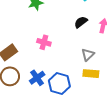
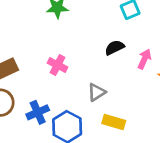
gray triangle: (88, 55) -> (97, 92), moved

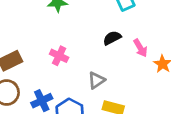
pink arrow: (144, 59) -> (140, 48), turned 126

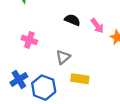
black semicircle: (112, 38) -> (72, 20), turned 56

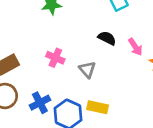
gray triangle: (63, 57) -> (87, 69), moved, turned -35
yellow rectangle: (80, 79) -> (98, 107), moved

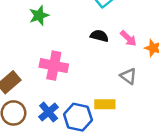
pink cross: (55, 58) -> (54, 66), size x1.5
gray triangle: (87, 69) -> (128, 76), moved

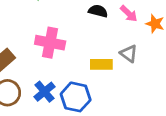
yellow rectangle: (105, 104) -> (101, 64), moved

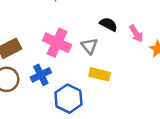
gray triangle: (129, 54) -> (89, 46), moved
blue cross: (44, 92) -> (41, 75), moved

